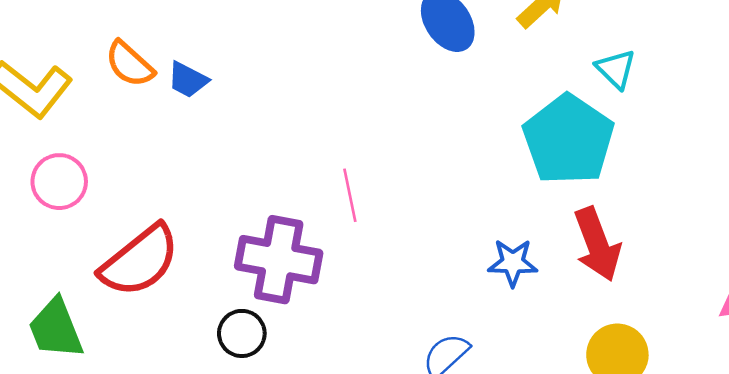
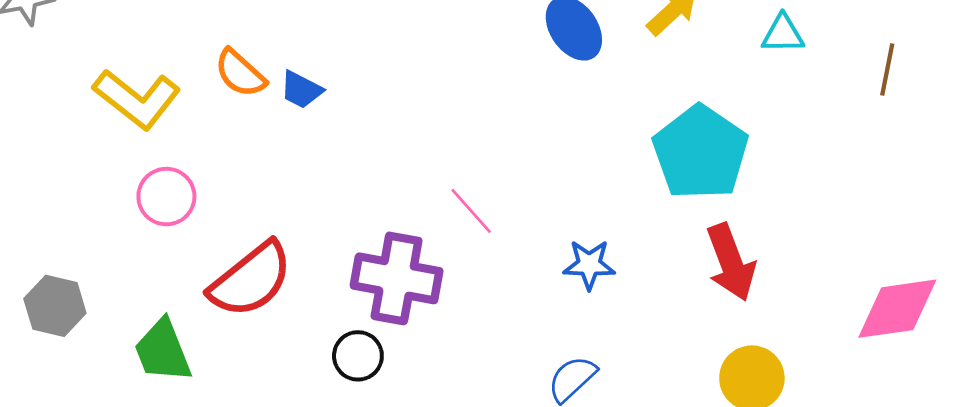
cyan triangle: (616, 69) -> (783, 34), moved, turned -45
pink line: (350, 195) -> (471, 211), turned -30
blue star: (513, 263) -> (589, 265), moved

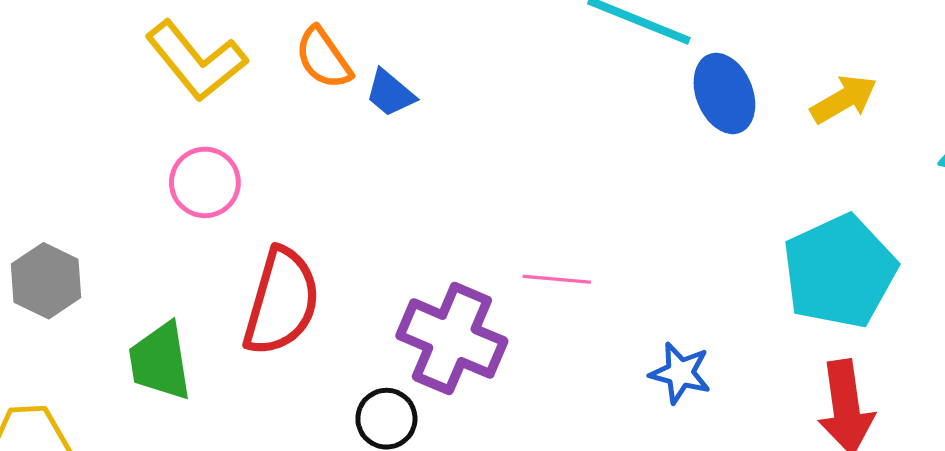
pink line: (471, 211) -> (557, 279), turned -56
red semicircle: (251, 280) -> (282, 302), turned -48

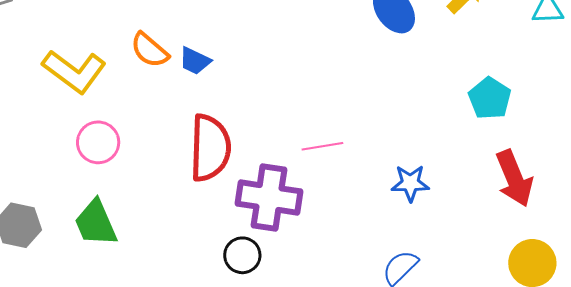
cyan pentagon: (840, 271) -> (490, 98), size x0.6
red semicircle: (282, 302) -> (210, 148), moved
green trapezoid: (160, 361) -> (96, 223), moved

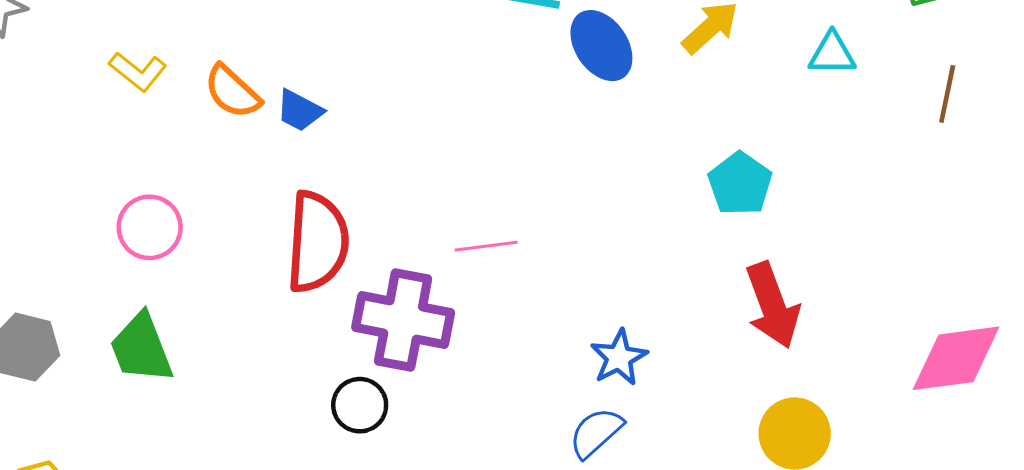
yellow L-shape: (74, 71) -> (138, 71), moved, size x0.6
blue star: (410, 183) -> (619, 358), moved, turned -30

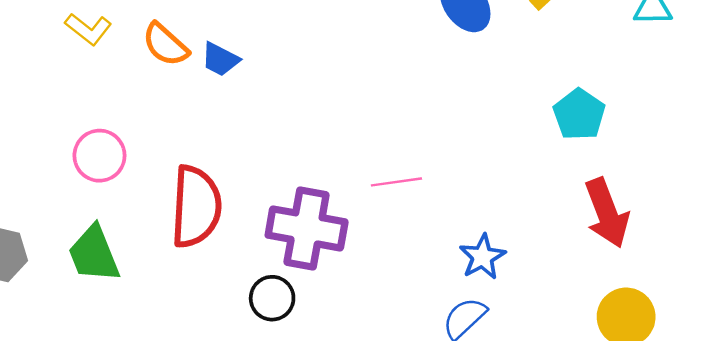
red semicircle: (317, 242) -> (196, 207), moved
pink line: (486, 246) -> (396, 182), moved

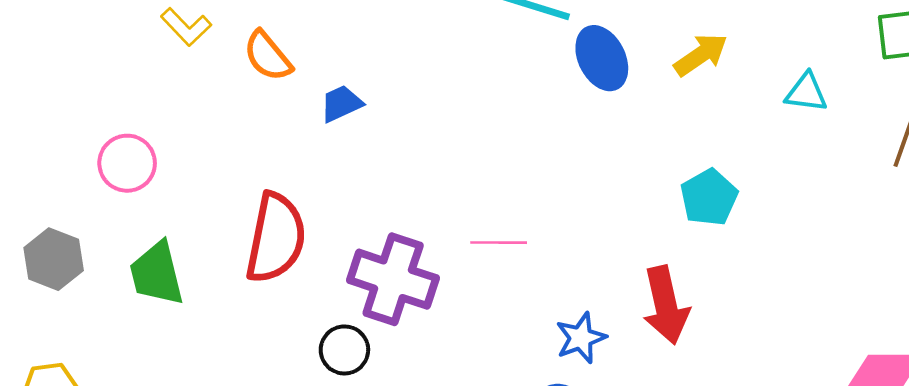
blue trapezoid: (220, 59) -> (341, 103), moved, turned 120
pink circle: (99, 156) -> (127, 163), moved
red arrow: (607, 213) -> (666, 305), moved

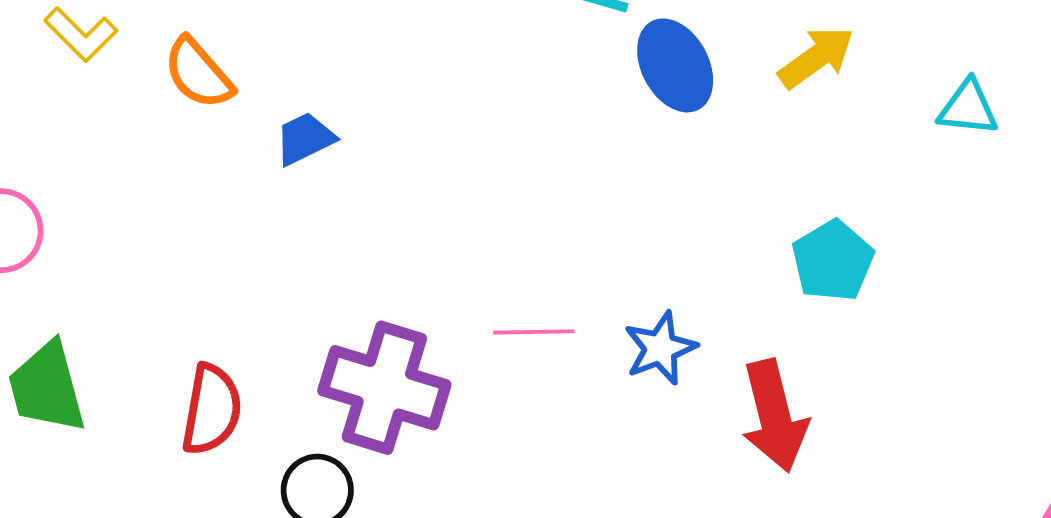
red semicircle: (276, 238) -> (212, 410), moved, size x0.7
blue star: (581, 338) -> (660, 348), moved

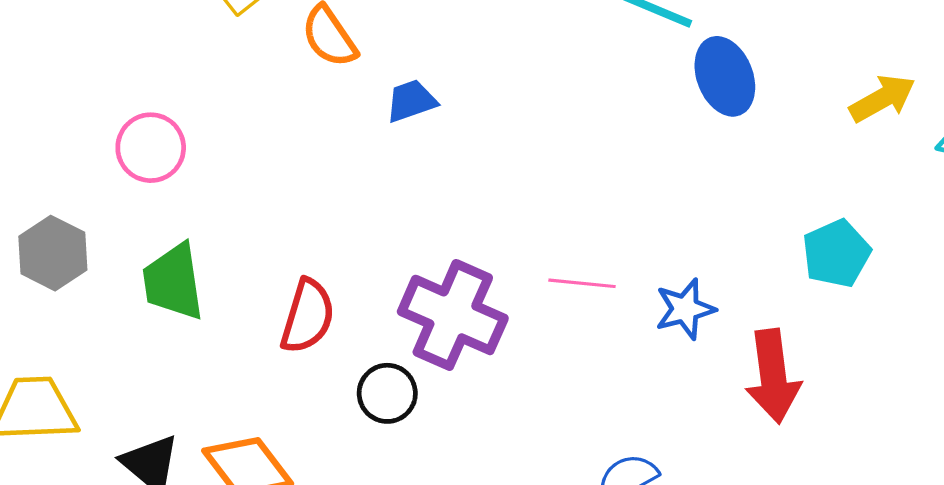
yellow arrow: (816, 57) -> (882, 98), moved

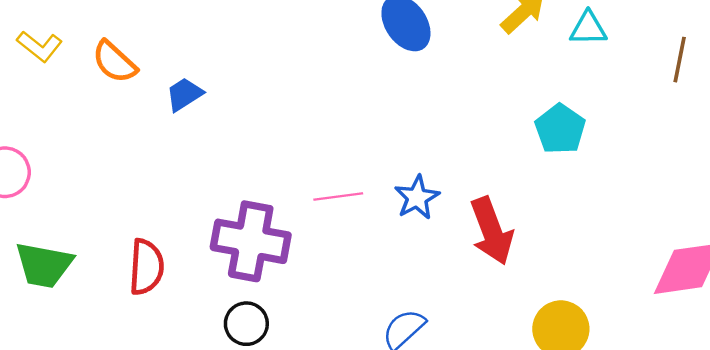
cyan pentagon: (836, 253) -> (560, 129), moved
green trapezoid: (173, 282) -> (44, 265), turned -58
black circle: (387, 393) -> (246, 324), moved

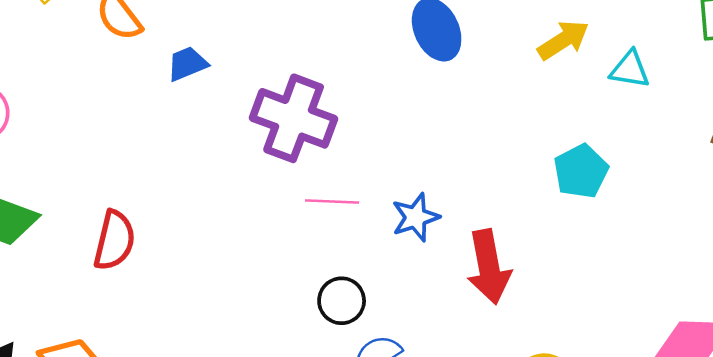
purple cross: (251, 241) -> (294, 118), moved
black circle: (246, 324) -> (342, 301), moved

